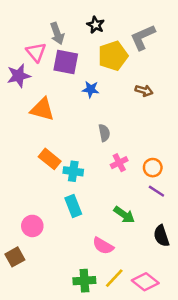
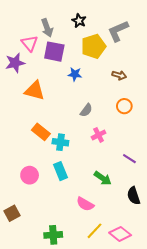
gray semicircle: (104, 133) -> (86, 110), turned 48
orange circle: (153, 168) -> (124, 106), moved
pink circle: (32, 226) -> (30, 175), moved
green cross: (84, 281) -> (53, 235), moved

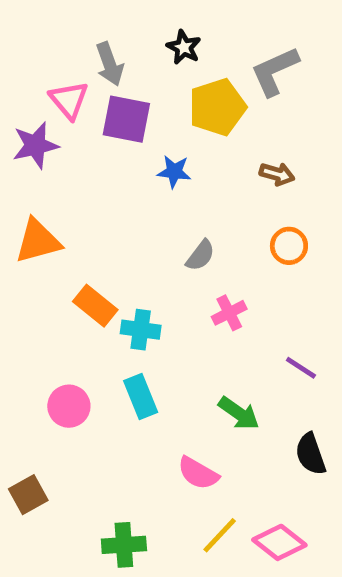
orange triangle: (35, 91) -> (38, 241), moved, turned -30

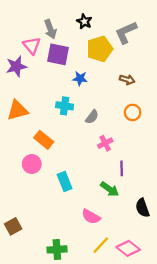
cyan cross: (141, 330) -> (65, 106), moved
purple line: (301, 368) -> (122, 168), moved, turned 56
pink circle: (69, 406) -> (32, 164), moved

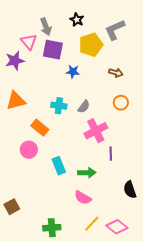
cyan cross: (65, 106) -> (59, 106), moved
pink cross: (105, 143) -> (96, 131), size x1.6
green arrow: (110, 189) -> (87, 173), moved, turned -36

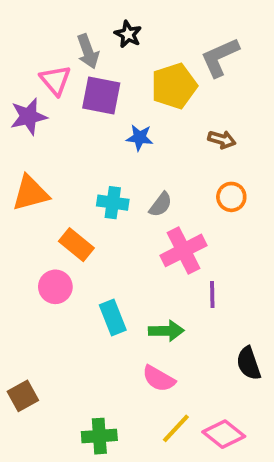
black star: (77, 20) -> (128, 34), moved

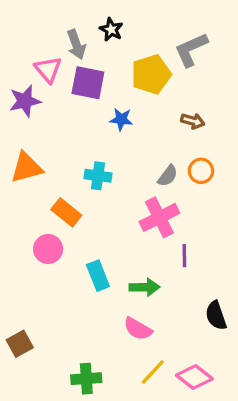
gray semicircle: (161, 205) -> (168, 176), moved

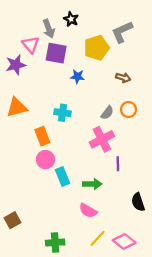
orange rectangle: (66, 212) -> (42, 136), turned 30
pink circle: (48, 249) -> (45, 160), moved

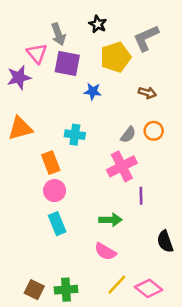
black star: (71, 19) -> (98, 24), moved
cyan rectangle: (63, 177) -> (57, 224), moved
brown square: (13, 220) -> (34, 290), moved, turned -35

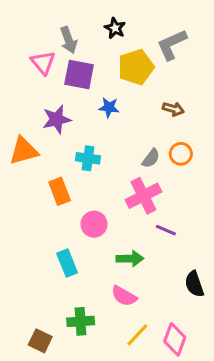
purple star: (19, 77) -> (57, 119), moved
pink circle: (55, 191) -> (94, 224), moved
purple line: (141, 196) -> (166, 230), turned -66
pink diamond: (149, 288) -> (175, 339), turned 72
green cross: (66, 290) -> (81, 321), moved

